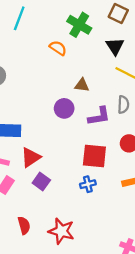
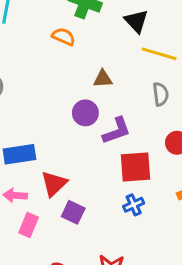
purple L-shape: (99, 116) -> (117, 131), moved

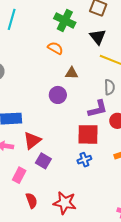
orange semicircle: (63, 37) -> (55, 48), moved
purple L-shape: (117, 131) -> (98, 109), moved
pink rectangle: (29, 225) -> (19, 175), moved

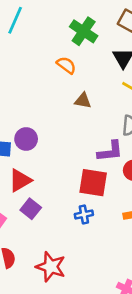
purple circle: (58, 95) -> (26, 139), moved

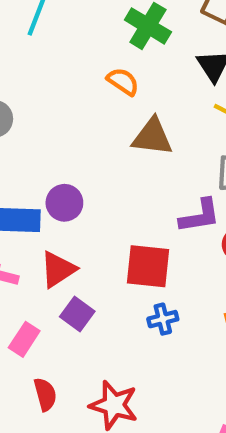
brown triangle: (83, 101) -> (152, 137), size x1.5
red square: (93, 183) -> (148, 266), moved

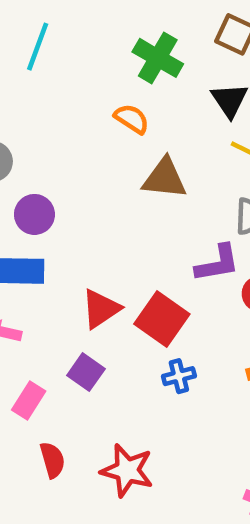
purple circle: (64, 203) -> (34, 214), moved
red square: (148, 266) -> (162, 319), turned 30
red triangle: (58, 269) -> (101, 309), moved

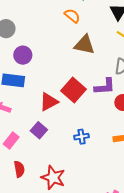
red square: (162, 319) -> (74, 90), moved

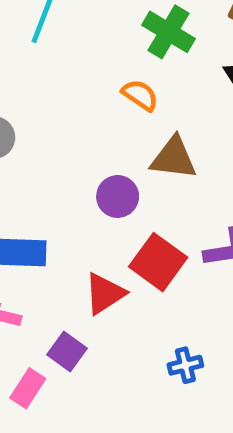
purple circle: (23, 55) -> (118, 197), moved
purple square: (39, 130) -> (67, 352), moved

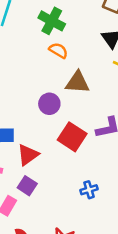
green cross: (168, 32) -> (52, 21), moved
red triangle: (105, 293) -> (28, 155), moved

